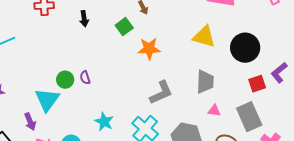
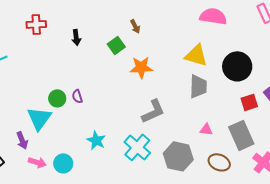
gray trapezoid: (205, 82) -> (198, 86), moved

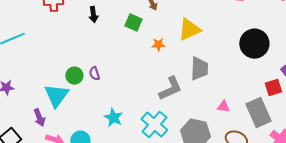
green square: (116, 45) -> (133, 23), turned -30
yellow triangle: (196, 55) -> (189, 30), moved, turned -40
orange star: (141, 67) -> (158, 45), size x0.6
gray trapezoid: (198, 86) -> (199, 69), moved
red square: (249, 102) -> (273, 88), moved

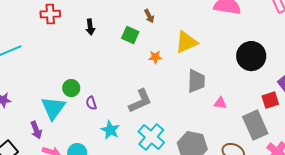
purple semicircle: (94, 74) -> (91, 103), moved
gray L-shape: (170, 89) -> (140, 101), moved
pink triangle: (223, 107) -> (220, 103), moved

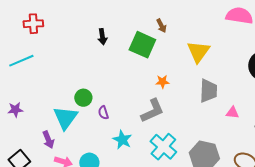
red cross: (50, 14) -> (33, 24), moved
green square: (130, 35) -> (142, 45), size x1.5
yellow triangle: (186, 42) -> (198, 52), turned -30
orange star: (155, 57) -> (162, 82), moved

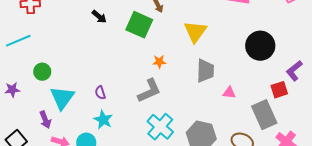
black arrow: (102, 37) -> (99, 17), turned -42
green circle: (83, 98) -> (42, 72), moved
cyan star: (122, 140) -> (103, 120), moved

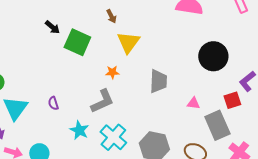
green square: (139, 25) -> (77, 42), moved
yellow triangle: (195, 32) -> (128, 42), moved
pink triangle: (229, 93) -> (193, 103), moved
cyan star: (103, 120) -> (79, 130), moved

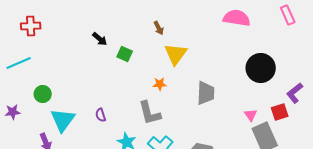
green square: (77, 42) -> (125, 54), size x0.6
gray L-shape: (102, 101) -> (150, 113), turned 100
pink triangle: (193, 103) -> (251, 115), moved, turned 48

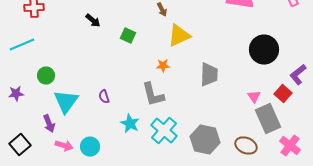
black arrow: (100, 39) -> (93, 20), moved
yellow triangle: (176, 54) -> (179, 36), turned 30
red square: (280, 112) -> (283, 94), turned -30

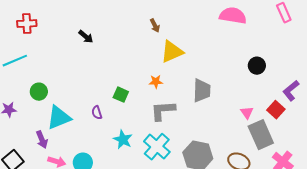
green square: (128, 36) -> (121, 95), moved
black circle: (264, 50) -> (257, 66), size x0.6
gray L-shape: (153, 94) -> (163, 111), moved, turned 100
cyan triangle: (66, 102) -> (59, 118), turned 32

